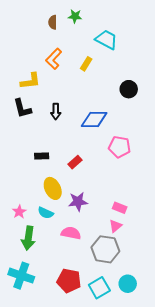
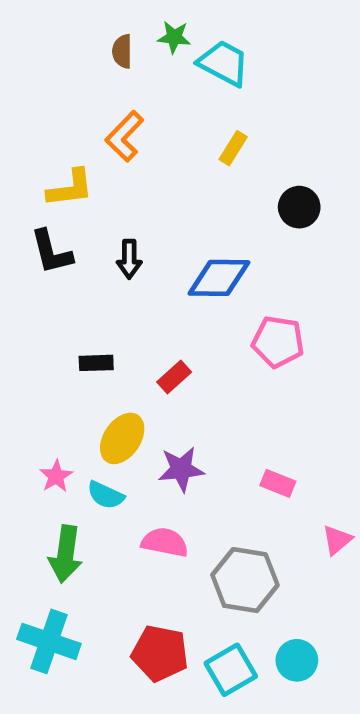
cyan trapezoid: (106, 40) -> (224, 63), moved
yellow rectangle: (86, 64) -> (233, 148), moved
yellow ellipse: (53, 188) -> (122, 438), turned 60
pink star: (19, 212) -> (56, 476), moved
pink triangle: (115, 226) -> (337, 540), moved

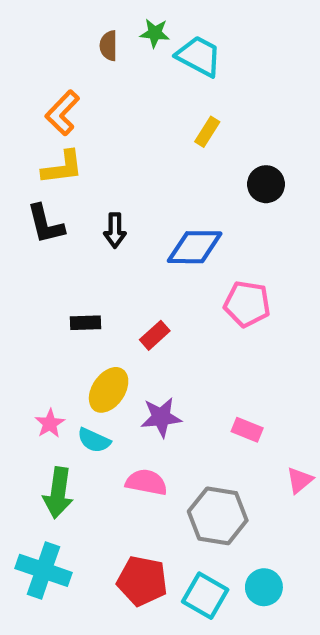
orange L-shape: (125, 136) -> (62, 113), moved
cyan square: (231, 670) -> (205, 596), turned -30

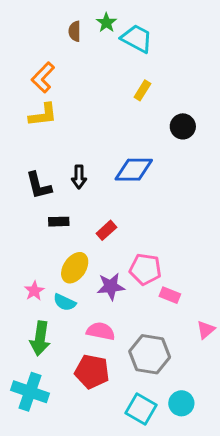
green star: (155, 33) -> (106, 23), turned 30
black L-shape: (46, 224) -> (39, 186), moved
black arrow: (115, 230) -> (79, 177), moved
pink pentagon: (247, 304) -> (145, 269), moved
red pentagon: (142, 581) -> (92, 372), moved

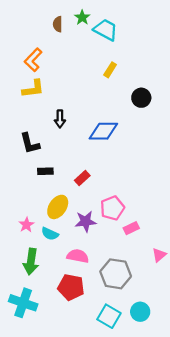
black arrow: (79, 177) -> (60, 119), moved
pink pentagon: (145, 269) -> (112, 208), turned -30
pink rectangle: (170, 295) -> (131, 228), turned -48

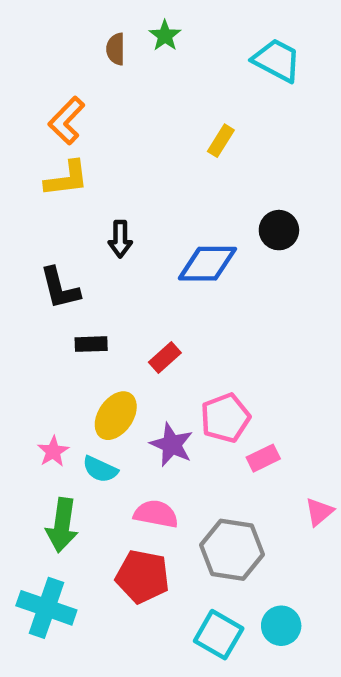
cyan trapezoid: (106, 30) -> (277, 60), moved
black circle: (141, 98) -> (279, 230), moved
purple star: (86, 221) -> (172, 445), turned 30

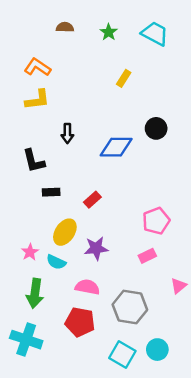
green star: (165, 36) -> (109, 32), moved
brown semicircle: (116, 49) -> (65, 27), turned 91
orange L-shape: (67, 121) -> (37, 67), turned 80
pink pentagon: (225, 418) -> (156, 221), moved
purple star: (172, 445) -> (96, 248), turned -30

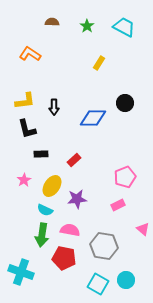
yellow L-shape: (37, 100) -> (25, 101), moved
pink star: (30, 252) -> (24, 180), moved
pink triangle: (179, 286) -> (143, 229), turned -40
green arrow: (35, 293) -> (42, 235), moved

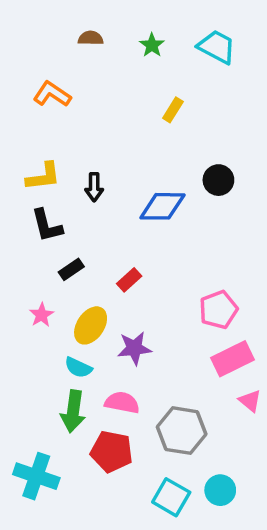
black rectangle: (41, 154) -> (71, 269), turned -32
pink rectangle: (118, 205) -> (232, 359), moved, size x1.6

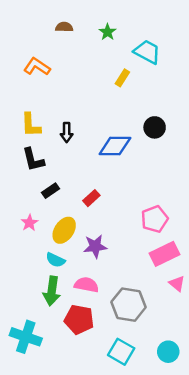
cyan trapezoid: (217, 47) -> (147, 52), moved
yellow L-shape: (43, 177) -> (31, 125), turned 95
cyan circle: (220, 490) -> (168, 352), moved

